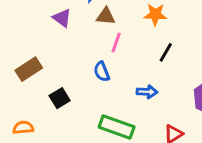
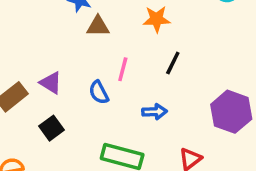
purple triangle: (62, 18) -> (51, 83), moved
pink line: (116, 42) -> (123, 69), moved

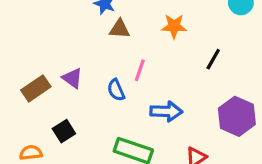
black line: (173, 63) -> (213, 59), moved
blue arrow: (155, 112) -> (166, 111), size x1.4
black square: (51, 128) -> (64, 131), moved

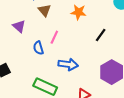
brown triangle: (120, 29) -> (44, 10), turned 40
purple triangle: (72, 78) -> (19, 26), moved

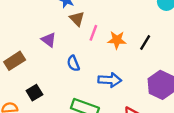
orange star: (78, 12) -> (117, 40), moved
pink line: (54, 37) -> (93, 33), moved

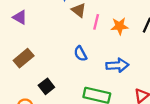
purple triangle: (49, 40) -> (20, 17), moved

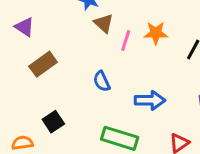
orange star: (119, 26) -> (156, 33), moved
brown rectangle: (24, 58) -> (43, 64), moved

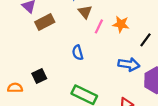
brown rectangle: (43, 64) -> (45, 22), moved
blue arrow: (150, 100) -> (129, 64), moved

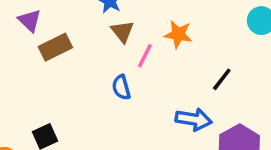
orange star: (121, 24) -> (178, 34), moved
blue semicircle: (78, 53) -> (121, 87), moved

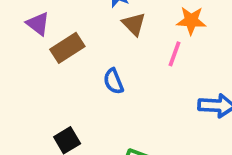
pink line: (145, 56) -> (174, 54), moved
blue semicircle: (121, 87) -> (113, 81), moved

